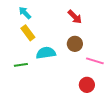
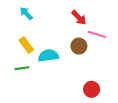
yellow rectangle: (28, 33) -> (26, 45), moved
pink line: (95, 61) -> (97, 34), moved

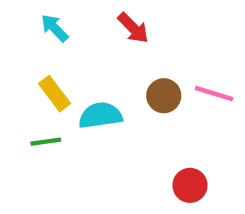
red arrow: (79, 18) -> (133, 28), moved
pink line: (97, 34) -> (214, 94), moved

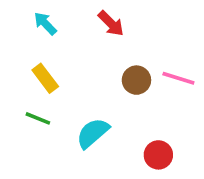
cyan semicircle: (100, 115) -> (93, 133), moved, turned -33
green line: (46, 142) -> (38, 118), turned 30

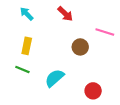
yellow rectangle: (45, 78) -> (27, 46), turned 49
pink line: (178, 78) -> (105, 32), moved

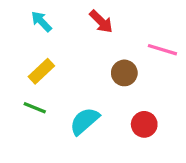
yellow rectangle: (27, 46) -> (41, 71), turned 35
red circle: (93, 91) -> (144, 124), moved

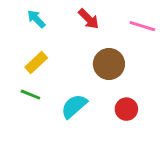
pink line: (162, 50) -> (142, 26), moved
brown circle: (124, 73) -> (109, 64), size x1.4

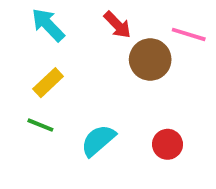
cyan arrow: (36, 19) -> (48, 25), size x1.4
brown circle: (109, 64) -> (150, 60), moved

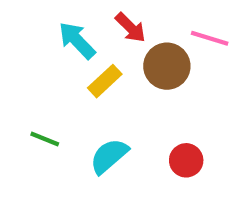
cyan arrow: (48, 25) -> (77, 40), moved
yellow rectangle: (48, 83) -> (105, 81), moved

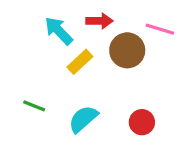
red arrow: (130, 28) -> (99, 21), turned -45

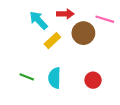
green line: (34, 106) -> (27, 77), moved
cyan semicircle: (83, 119) -> (55, 78), turned -48

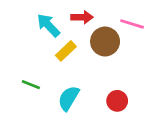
green line: (27, 77) -> (31, 85), moved
cyan semicircle: (55, 78) -> (69, 98), turned 30

